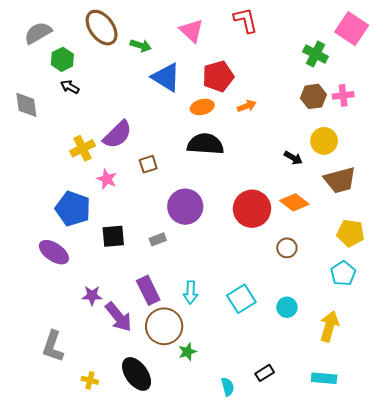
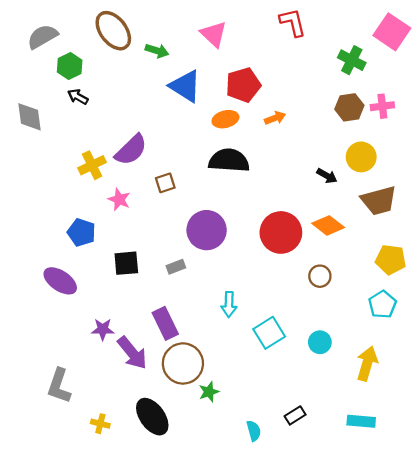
red L-shape: (246, 20) -> (293, 22), moved
blue pentagon: (73, 209) -> (81, 232), size x0.7
cyan arrow: (191, 292) -> (229, 304), moved

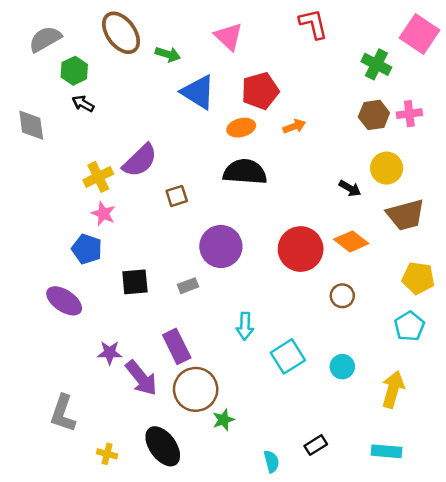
pink star: (119, 199) -> (103, 214), moved

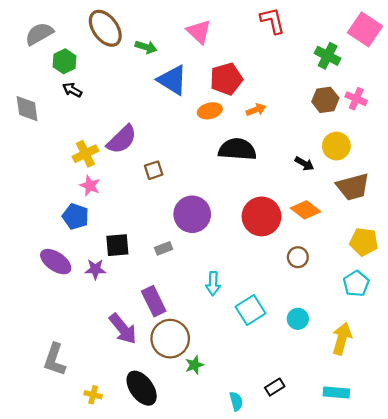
pink cross: (409, 114) -> (356, 99), turned 30
black semicircle: (245, 172) -> (237, 149), moved
purple star: (110, 353) -> (95, 269), moved

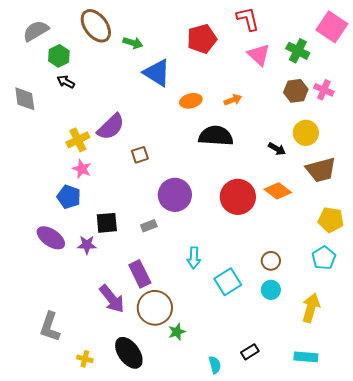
pink triangle: (199, 32) -> (259, 55), moved
red pentagon: (226, 79) -> (202, 39), moved
brown circle: (298, 257) -> (271, 261), moved

